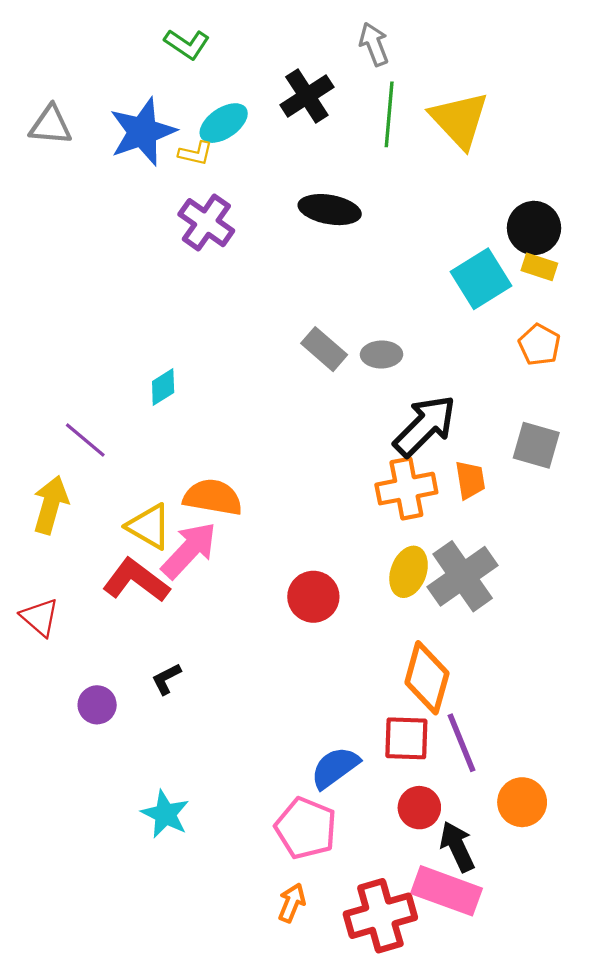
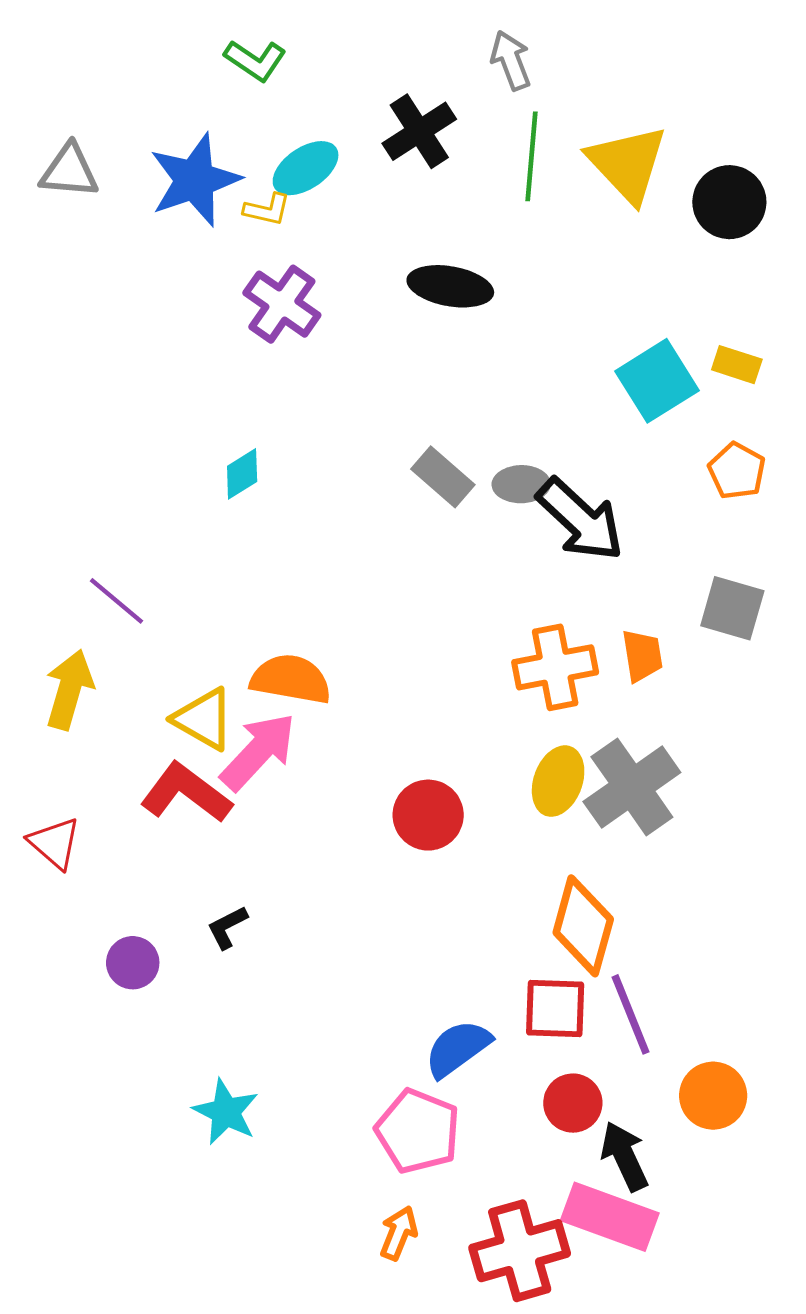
black circle: (534, 228) -> (729, 202), moved
cyan diamond: (163, 387) -> (242, 474), moved
black arrow: (425, 426) -> (580, 520), moved, turned 88

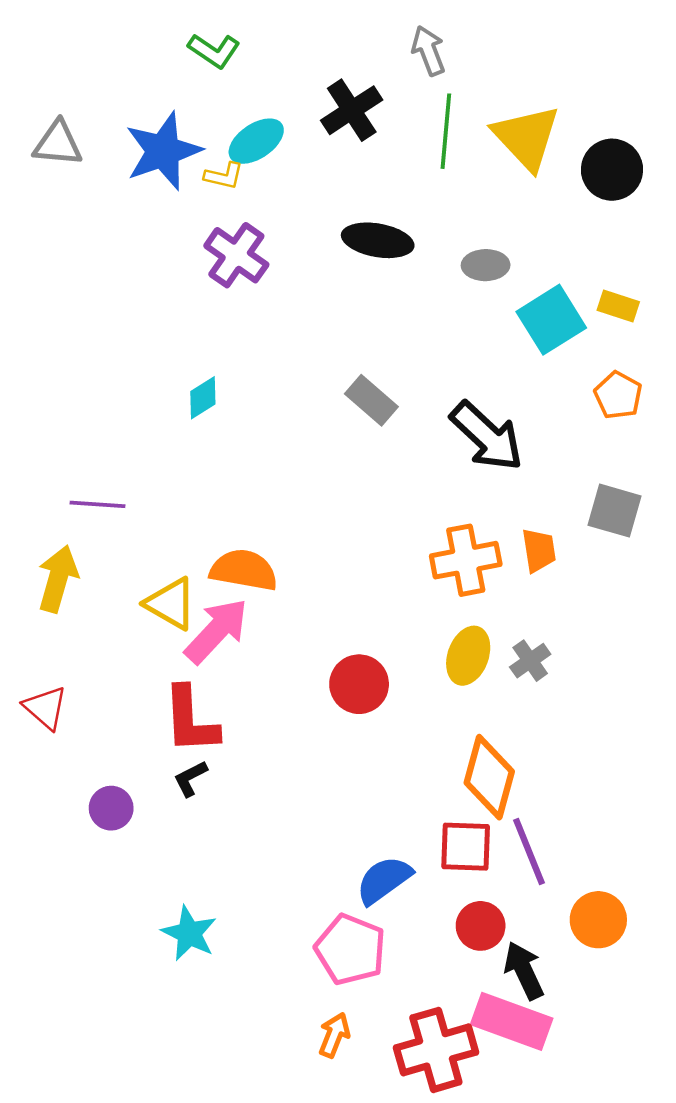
gray ellipse: (521, 484) -> (486, 265), moved
purple line: (116, 601) -> (97, 504), turned -36
gray cross: (632, 787) -> (530, 661), size x0.5
red L-shape: (186, 793) -> (190, 720), moved, turned -130

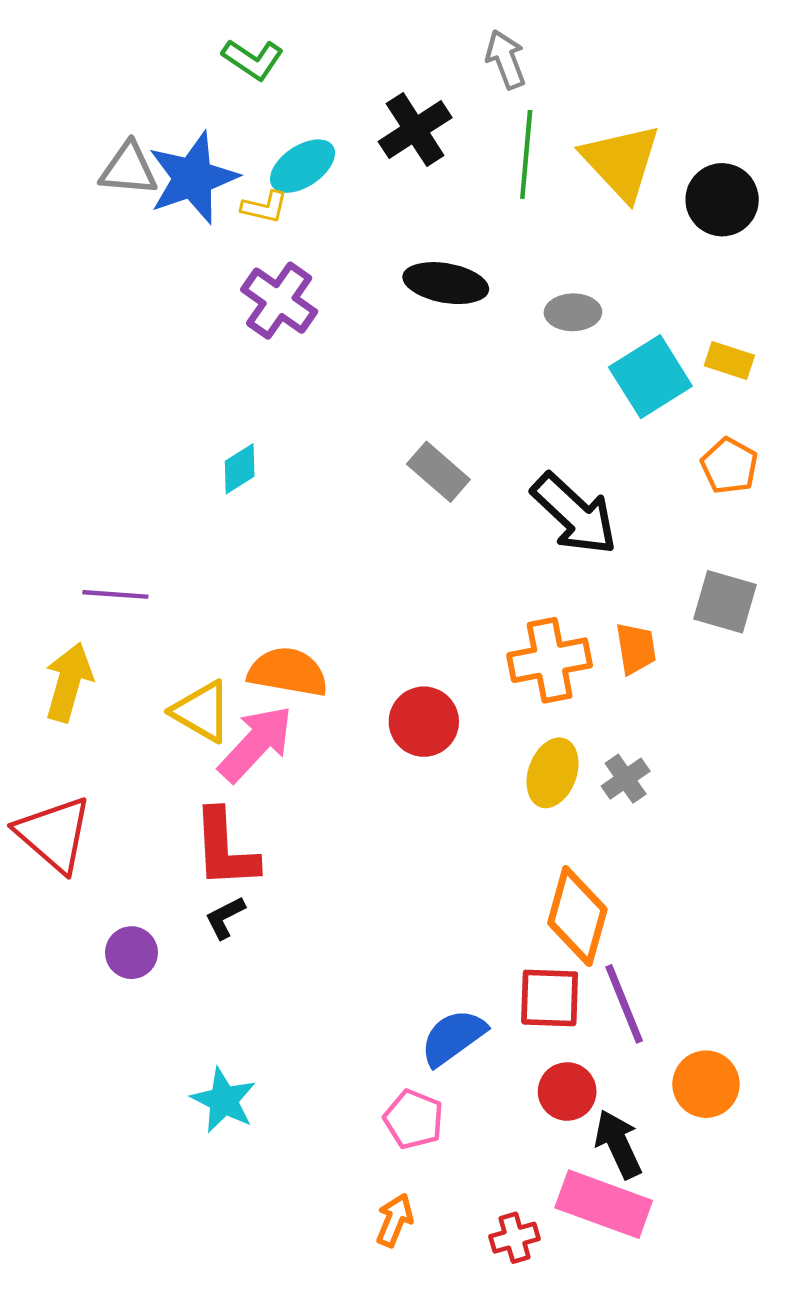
gray triangle: (58, 144) -> (129, 169), moved
red circle: (359, 684) -> (424, 722), moved
red triangle: (45, 708) -> (54, 834), size x1.5
pink pentagon: (350, 949) -> (414, 1119), size x0.7
red cross: (436, 1050) -> (514, 1238), size x0.5

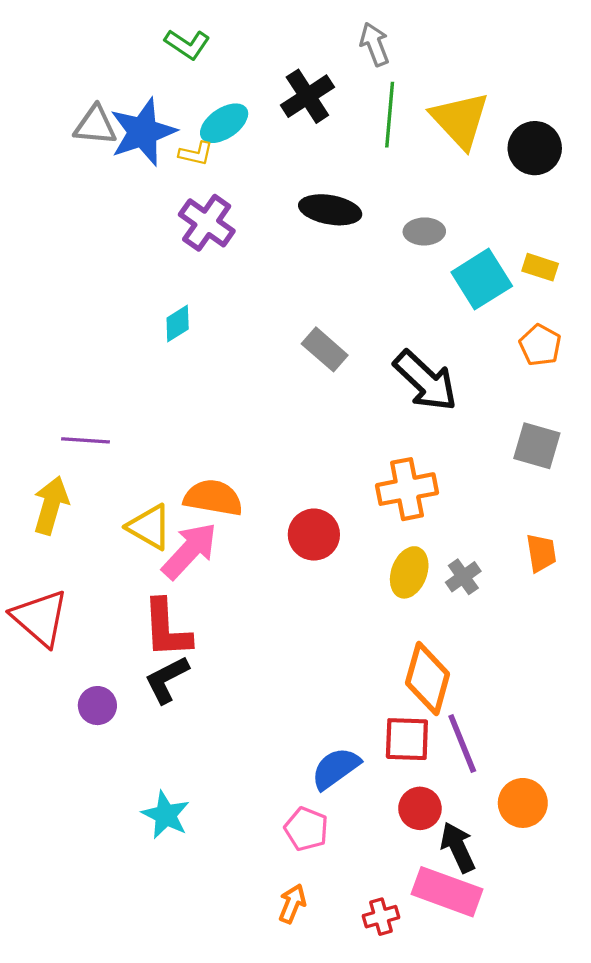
cyan diamond: (240, 469) -> (178, 323), moved
orange trapezoid: (636, 649) -> (541, 553), moved
black L-shape: (225, 918) -> (167, 680), size x1.5

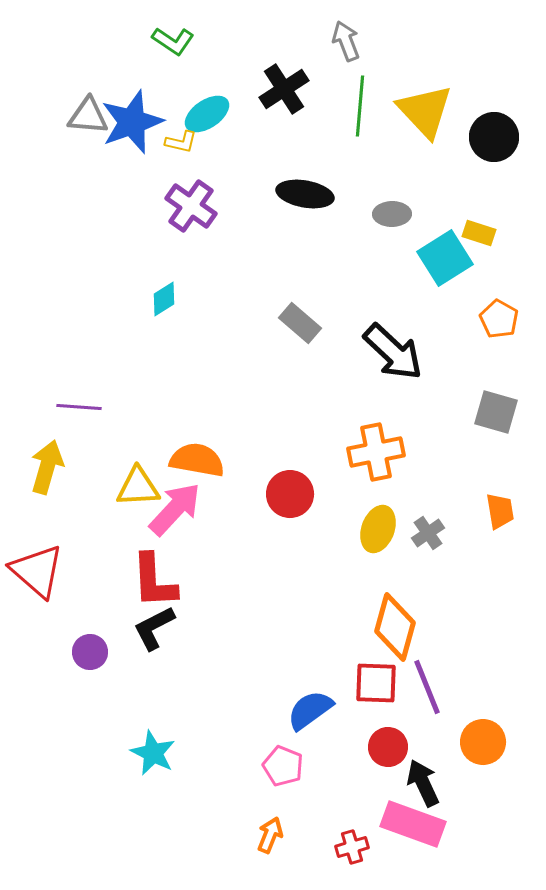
yellow rectangle: (540, 267) -> (479, 233), moved
yellow triangle: (149, 527) -> (138, 487), turned -33

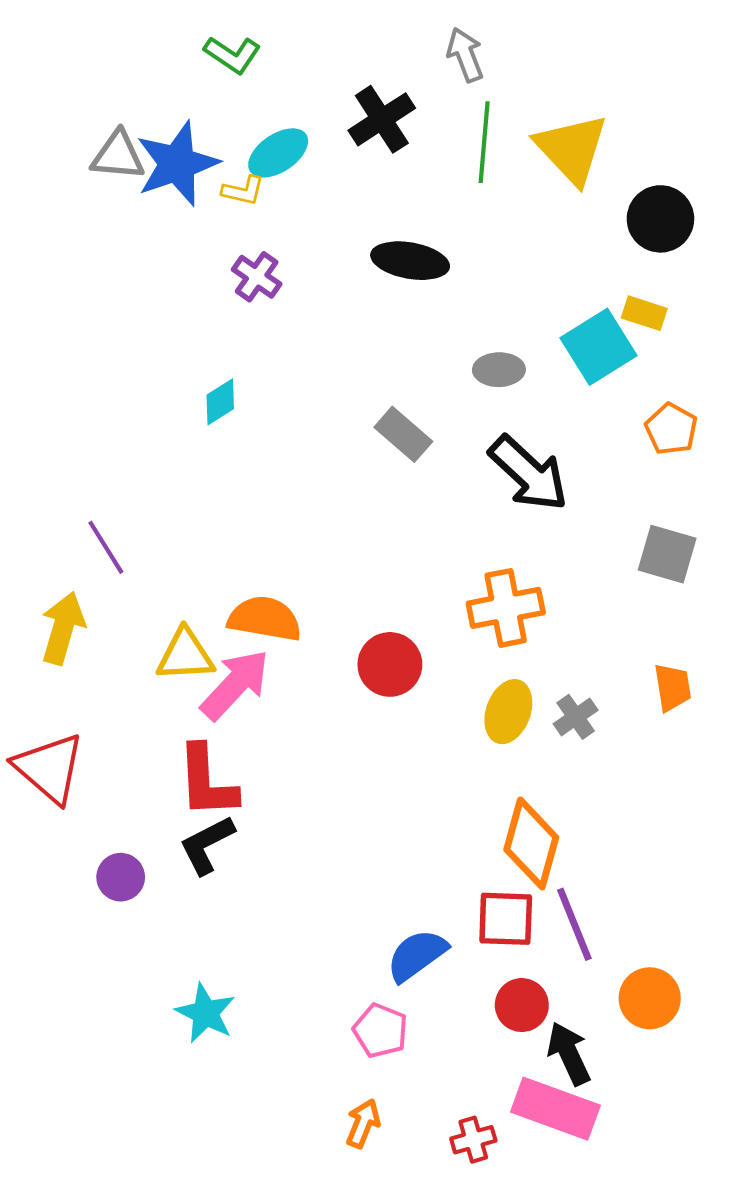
black circle: (494, 137) -> (660, 219), moved
purple cross: (191, 206) -> (257, 277), size x0.7
gray ellipse: (392, 214) -> (499, 370), moved
purple line: (79, 407) -> (106, 547), turned 54

